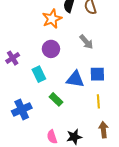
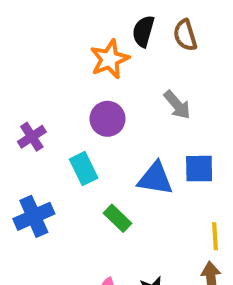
yellow line: (98, 101) -> (215, 236), moved
blue cross: (22, 110) -> (34, 216), moved

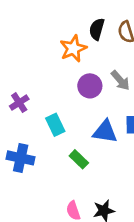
purple circle: (108, 119) -> (90, 86), moved
blue cross: (34, 216) -> (21, 158), turned 36

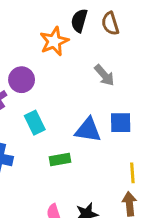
purple circle: (90, 86) -> (22, 80), moved
green rectangle: (79, 159) -> (60, 160), turned -54

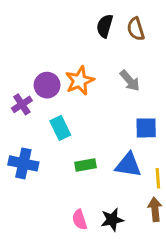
orange star: (54, 41) -> (80, 81), moved
blue triangle: (88, 130) -> (128, 165), moved

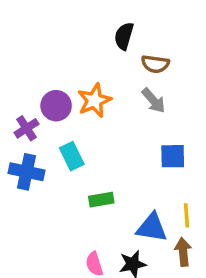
brown semicircle: (136, 29) -> (155, 64), moved, turned -65
blue cross: (23, 163) -> (26, 172), moved
blue triangle: (128, 165) -> (152, 227), moved

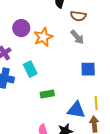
purple circle: (56, 106) -> (21, 28), moved

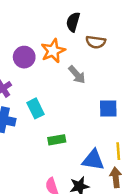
orange star: (43, 37) -> (53, 51), moved
gray arrow: (77, 37) -> (77, 75), moved

